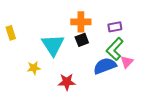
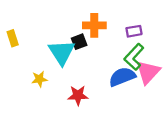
black square: (82, 40) -> (79, 42), moved
pink triangle: (127, 62) -> (148, 72), size x1.6

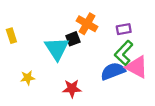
orange cross: (94, 25) -> (87, 24), turned 30
pink triangle: (148, 72) -> (137, 67), turned -45
yellow star: (39, 79) -> (28, 78), moved

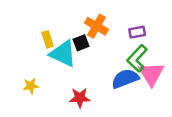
yellow rectangle: (11, 36) -> (48, 39), moved
cyan triangle: (57, 49) -> (63, 54), turned -32
pink triangle: (137, 67) -> (151, 74), turned 30

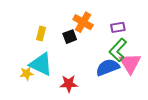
yellow rectangle: (48, 39) -> (41, 33), turned 32
cyan triangle: (63, 54) -> (41, 64), moved

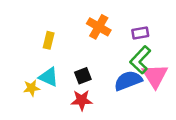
black square: (70, 37) -> (83, 76), moved
cyan triangle: (41, 64) -> (49, 77), size x0.7

